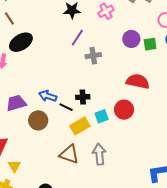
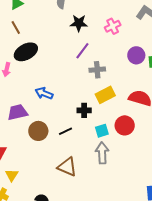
blue arrow: (48, 96) -> (44, 93), moved
black line: (66, 107) -> (65, 131), moved, turned -56
yellow rectangle: (80, 126) -> (105, 95), moved
gray arrow: (99, 154) -> (102, 153), moved

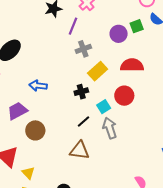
purple line: (82, 51) -> (73, 26), moved
purple circle: (136, 55) -> (119, 34), moved
brown circle: (38, 131) -> (35, 130), moved
black line: (65, 131) -> (84, 122), moved

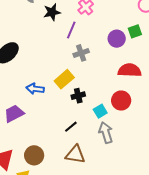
yellow rectangle: (98, 71) -> (64, 79), moved
black line: (84, 122) -> (71, 127), moved
brown circle: (35, 130) -> (34, 155), moved

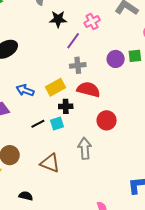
red semicircle: (130, 70) -> (88, 89), moved
cyan square: (100, 111) -> (57, 124), moved
black line: (71, 127) -> (38, 124), moved

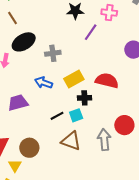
pink cross: (92, 22) -> (109, 13), turned 35
gray cross: (78, 65) -> (53, 53), moved
red circle: (107, 120) -> (124, 125), moved
brown triangle: (50, 163) -> (71, 141), moved

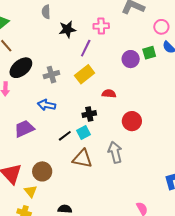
yellow rectangle: (74, 79) -> (85, 74), moved
red semicircle: (107, 81) -> (109, 94), size x0.6
red circle: (124, 125) -> (132, 121), moved

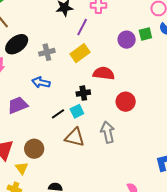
red semicircle: (109, 94) -> (104, 73), size x1.5

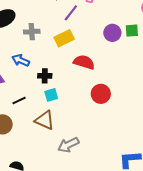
black cross: (83, 93) -> (45, 76), moved
black line: (58, 114) -> (19, 101), moved
gray arrow: (108, 132) -> (68, 145), moved, turned -115

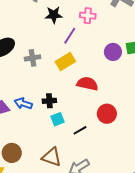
blue arrow: (21, 60) -> (23, 103), moved
black line: (19, 101) -> (80, 130), moved
brown triangle: (45, 120) -> (52, 157), moved

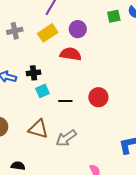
purple circle: (113, 52) -> (78, 29), moved
red circle: (107, 114) -> (98, 97), moved
black line: (80, 130) -> (65, 101), turned 32

